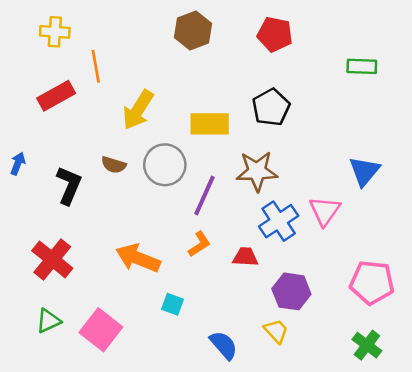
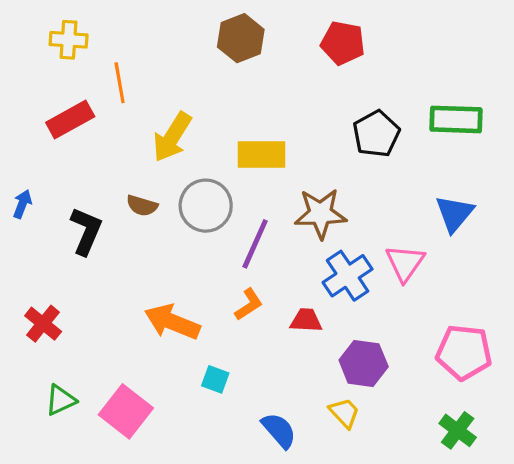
green rectangle: (362, 66) -> (456, 119), moved, size x1.4
black pentagon: (271, 107) -> (376, 134), moved
red cross: (52, 259) -> (43, 324), moved, size x0.7

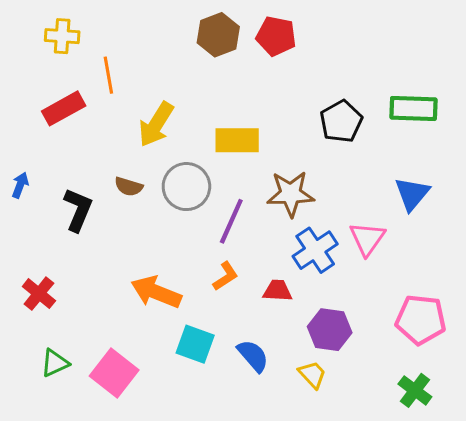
red pentagon: (343, 43) -> (276, 36), moved
cyan square: (215, 379) -> (195, 344), size x1.5
blue semicircle: (279, 430) -> (253, 356), moved

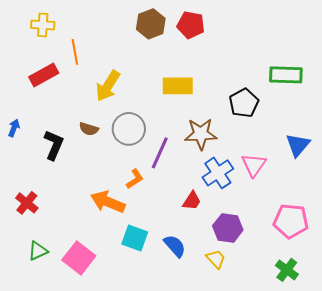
black pentagon: (341, 121) -> (244, 103), moved
yellow rectangle: (237, 140) -> (178, 86), moved
blue triangle: (412, 194) -> (298, 145), moved
orange L-shape: (225, 276) -> (135, 179), moved
red trapezoid: (278, 291) -> (192, 201), turned 120

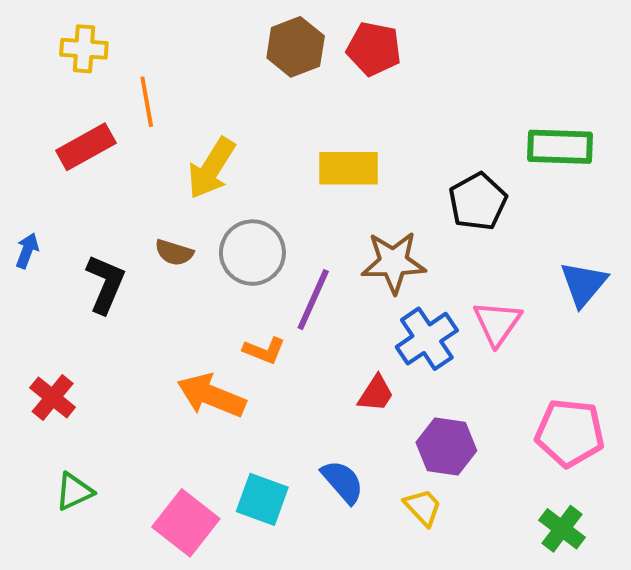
orange L-shape: (135, 179) -> (264, 350), turned 55
cyan square: (135, 238) -> (262, 499), moved
pink square: (79, 258) -> (186, 523), moved

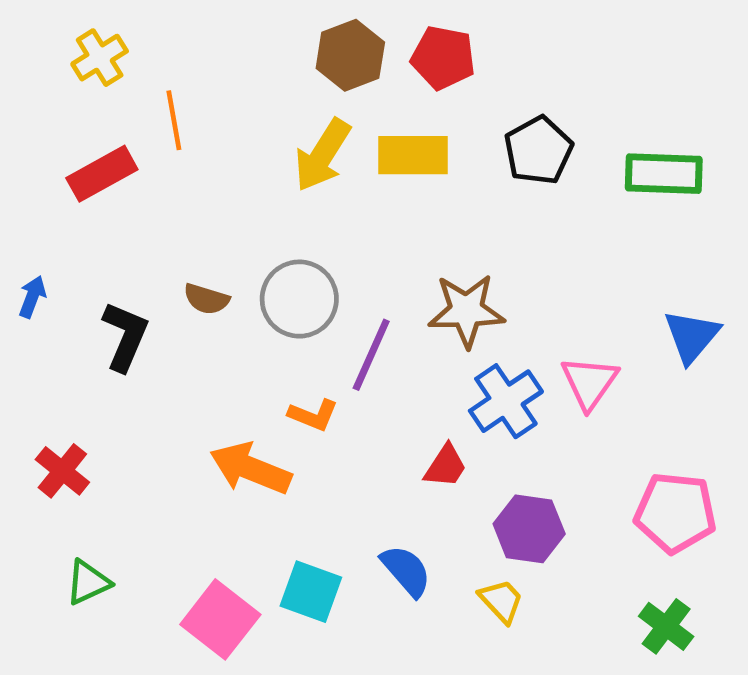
yellow cross: (84, 49) -> (100, 58), turned -36
yellow arrow: (211, 168) -> (322, 155), moved
yellow rectangle: (348, 168) -> (413, 155), moved
black pentagon: (478, 202) -> (538, 150), moved

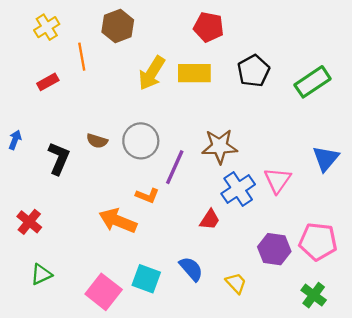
brown hexagon: (350, 55) -> (118, 26), moved
red rectangle: (102, 174) -> (48, 82), size x0.7
green rectangle: (664, 174) -> (313, 82), turned -36
purple hexagon: (529, 529) -> (274, 249), moved

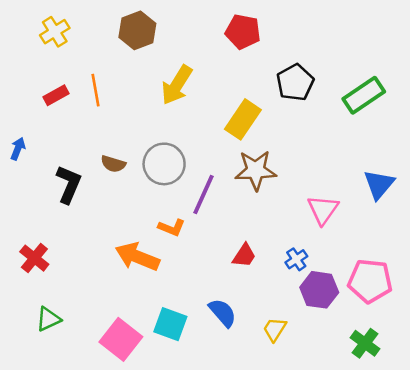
orange line: (82, 57) -> (95, 90), moved
yellow rectangle: (194, 73) -> (243, 119), moved, turned -56
blue arrow: (15, 140) -> (18, 149), moved
blue cross: (238, 189) -> (296, 259), moved, size x0.6
yellow trapezoid: (236, 283) -> (275, 329), turned -105

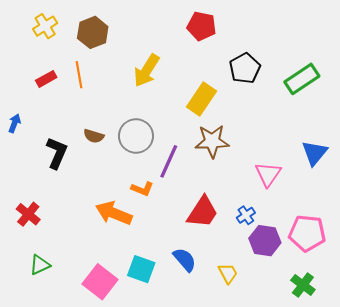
brown hexagon: (137, 30) -> (93, 32), moved
red trapezoid: (244, 255) -> (203, 212), size x1.6
yellow trapezoid: (275, 329) -> (228, 273), turned 120

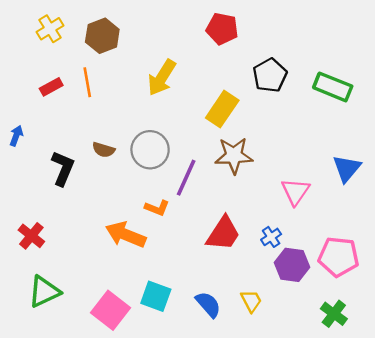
green rectangle: (302, 79) -> (333, 87), turned 56
blue semicircle: (185, 260) -> (208, 304), moved
green triangle: (40, 265) -> (44, 292), size x1.4

